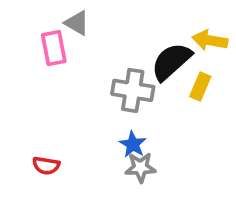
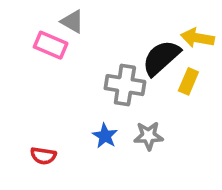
pink rectangle: (54, 48) -> (51, 45), turned -56
blue star: (133, 144) -> (105, 136), moved
gray star: (140, 167) -> (148, 136), moved

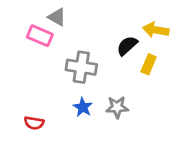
black semicircle: (161, 58) -> (127, 46), size x0.7
gray cross: (125, 85) -> (81, 67), moved

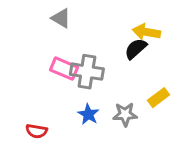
yellow arrow: (156, 30) -> (146, 32), moved
pink rectangle: (40, 36) -> (64, 69), moved
yellow rectangle: (149, 64) -> (159, 98), moved, turned 30

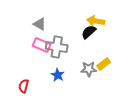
gray triangle: (61, 18) -> (40, 24), moved
gray star: (125, 114) -> (89, 69), moved
red semicircle: (37, 131) -> (24, 86), turned 96

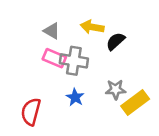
yellow arrow: (96, 21) -> (92, 27), moved
yellow rectangle: (104, 64) -> (135, 103), moved, size x1.5
red semicircle: (24, 86) -> (31, 112), size x1.5

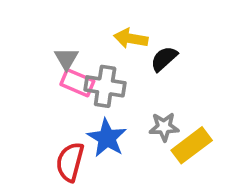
gray triangle: (52, 31) -> (66, 59), moved, turned 30
blue star: (75, 97) -> (107, 138), size x1.5
red semicircle: (31, 112) -> (70, 162), moved

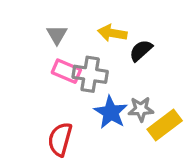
gray triangle: (66, 59) -> (57, 35), moved
blue star: (107, 138) -> (111, 112), moved

